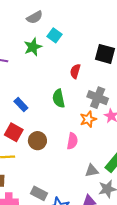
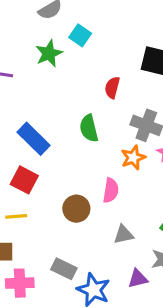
blue rectangle: (21, 105) -> (34, 139), size x1.5
brown circle: (37, 141) -> (76, 209), moved
gray triangle: (92, 171) -> (124, 235), moved

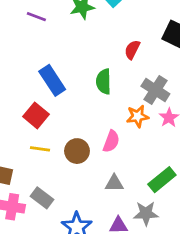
yellow line: (16, 216) -> (40, 149), moved
gray rectangle: (64, 269) -> (42, 198), moved

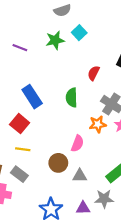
brown circle: (77, 151) -> (58, 163), moved
gray rectangle: (42, 198) -> (19, 174), moved

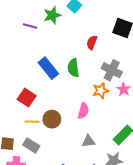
purple line: (20, 48) -> (30, 26), moved
blue rectangle: (32, 97) -> (48, 68), moved
brown circle: (58, 163) -> (52, 119), moved

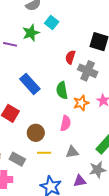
green semicircle: (73, 68) -> (62, 90), moved
gray cross: (112, 70) -> (88, 71), moved
yellow line: (32, 122) -> (44, 153), moved

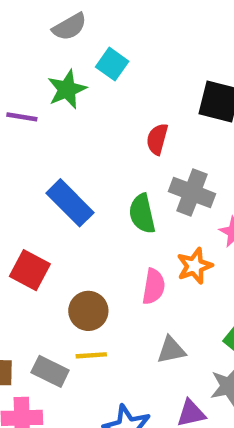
gray cross: (88, 71) -> (192, 193), moved
orange star: (81, 103) -> (195, 266), moved
yellow line: (44, 153) -> (91, 355), moved

